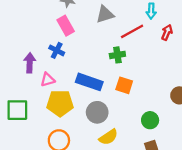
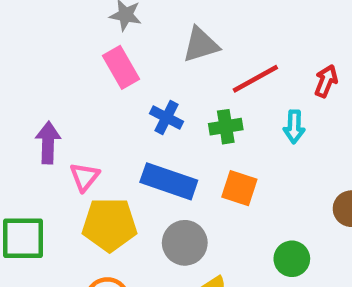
cyan arrow: (151, 11) -> (294, 127), moved
blue cross: (57, 50) -> (167, 118), moved
pink triangle: (48, 80) -> (85, 177), turned -35

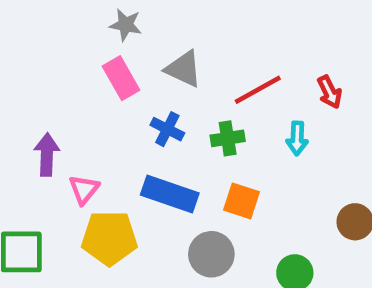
gray triangle: (201, 45) -> (184, 69), moved, turned 42
red arrow: (326, 81) -> (330, 92), turned 132
gray circle: (185, 243) -> (211, 254), moved

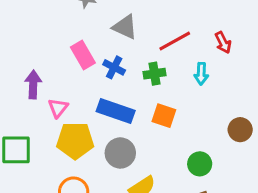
pink rectangle: (121, 78) -> (83, 55), moved
gray circle: (211, 254) -> (120, 153), moved

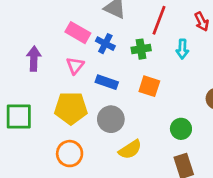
red line: (175, 41) -> (159, 20), turned -40
pink rectangle: (83, 55) -> (78, 33), turned -30
pink triangle: (58, 108) -> (75, 66), moved
blue rectangle: (116, 111) -> (107, 82), size x0.7

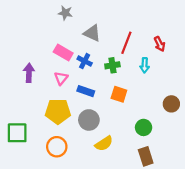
green square: (19, 116) -> (17, 133), moved

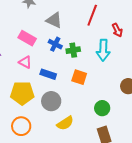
red line: (126, 43) -> (92, 15), moved
blue cross: (85, 61) -> (55, 44), moved
cyan arrow: (145, 65) -> (103, 50), size x1.5
pink triangle: (61, 78) -> (25, 62), turned -40

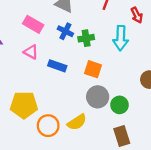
yellow pentagon: (22, 93) -> (24, 105), moved
gray circle: (51, 101) -> (98, 97), moved
orange circle: (21, 126) -> (48, 126), moved

